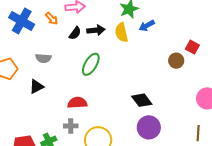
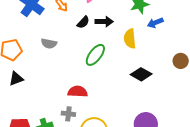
yellow semicircle: (121, 32) -> (130, 39), moved
black triangle: (36, 87) -> (16, 79), moved
black diamond: (142, 100) -> (141, 74), moved, turned -30

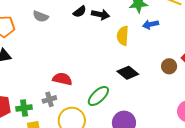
gray semicircle: (49, 44) -> (41, 16), moved
green ellipse: (95, 55) -> (98, 96), moved
gray cross: (68, 114) -> (49, 99), turned -32

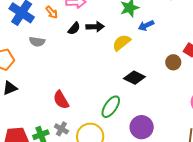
yellow semicircle: (123, 36) -> (121, 43), turned 60
red semicircle: (62, 79) -> (61, 100), moved, turned -120
gray cross: (49, 99) -> (61, 129), moved, turned -32

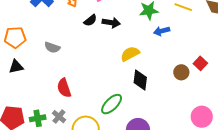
gray semicircle: (37, 42) -> (52, 47), moved
yellow semicircle: (121, 43) -> (130, 54), moved
black diamond: (134, 78) -> (140, 80), turned 60

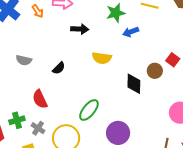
black semicircle: (90, 20) -> (59, 68), moved
yellow semicircle: (130, 54) -> (102, 58), turned -138
black diamond: (140, 80) -> (134, 84), moved
green cross: (38, 118) -> (17, 120), moved

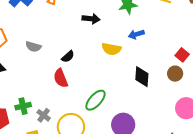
blue arrow: (131, 32) -> (136, 34), moved
brown circle: (155, 71) -> (175, 74), moved
red semicircle: (40, 99) -> (61, 78), moved

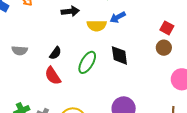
yellow semicircle: (111, 49) -> (97, 26), moved
black diamond: (142, 77) -> (119, 55), moved
green ellipse: (95, 100) -> (87, 62), moved

